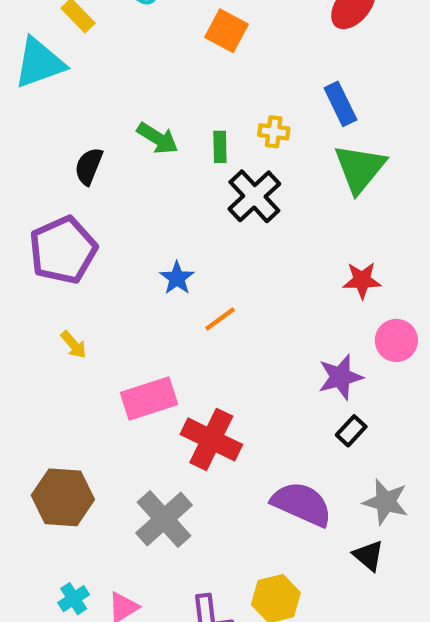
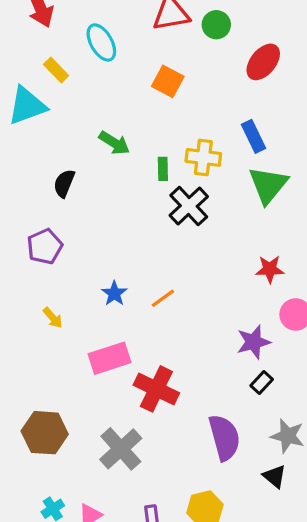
yellow cross: (274, 132) -> (203, 157), size x1.5
green arrow: (158, 138) -> (114, 143), moved
purple pentagon: (63, 250) -> (45, 246), size x0.7
blue star: (177, 278) -> (114, 293), moved
purple semicircle: (302, 504) -> (224, 438), turned 51

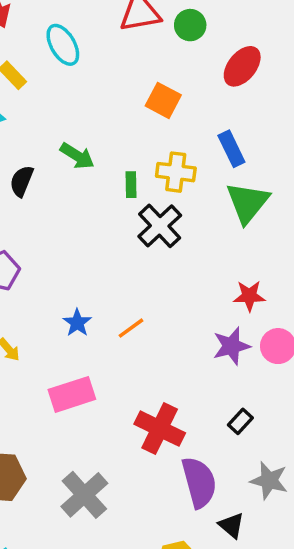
orange square: (168, 81) -> (163, 100), moved
black semicircle: (64, 183) -> (22, 181), moved
purple star: (254, 342) -> (231, 346), moved
red cross: (156, 389) -> (160, 429), moved
black triangle: (275, 476) -> (231, 525), moved

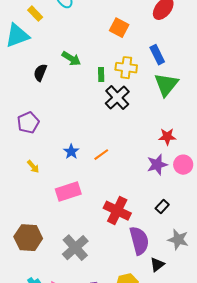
black triangle: (231, 525) -> (157, 265), turned 42

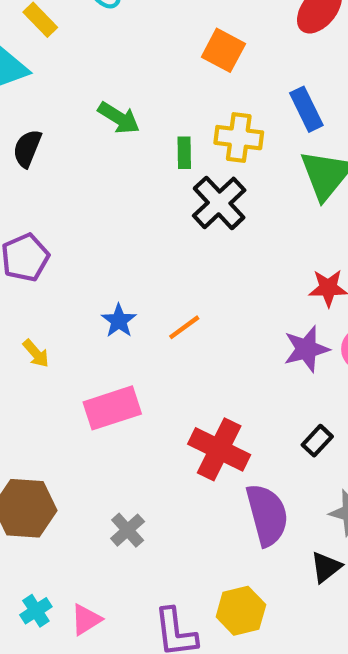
black semicircle: (40, 73) -> (27, 148), moved
gray cross: (75, 248) -> (128, 530), size x0.6
black triangle: (157, 265) -> (326, 567), moved

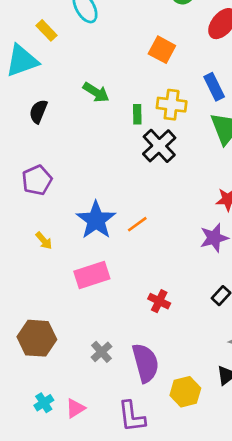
blue star: (119, 321) -> (96, 220), size x1.8
red cross: (219, 449) -> (159, 301), size x0.6
purple semicircle: (267, 515) -> (145, 363), moved
yellow hexagon: (241, 611) -> (185, 392), moved

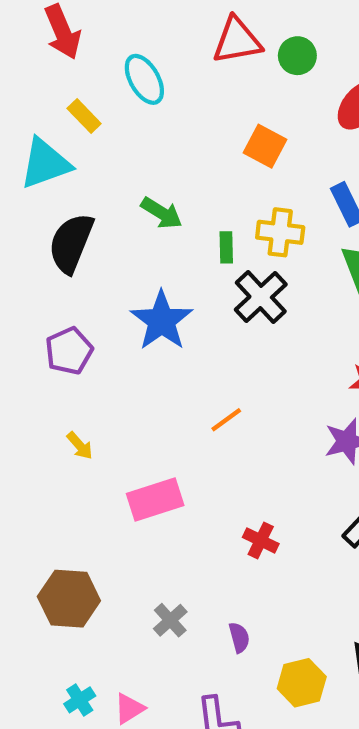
black semicircle: (38, 112) -> (71, 243), size x1.6
blue star: (96, 220) -> (162, 321), moved
purple semicircle: (145, 363) -> (239, 637), size x0.5

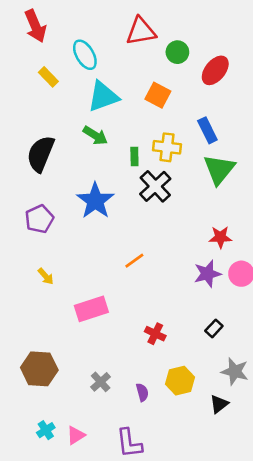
green circle: (297, 56) -> (177, 52), moved
cyan triangle: (45, 163) -> (103, 96), moved
yellow hexagon: (302, 683) -> (180, 381), moved

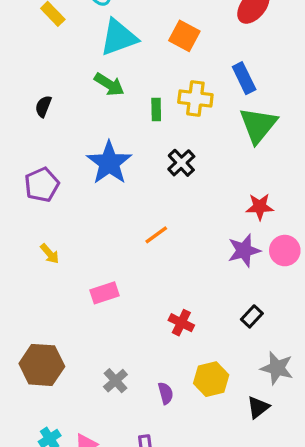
black semicircle: (41, 154) -> (43, 106), size x0.5
black cross: (155, 186) -> (181, 163), moved, size x0.7
pink rectangle: (91, 309) -> (105, 293), size x0.7

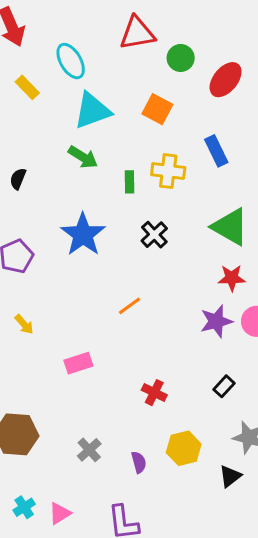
green triangle: (258, 125) -> (230, 227), moved, turned -39

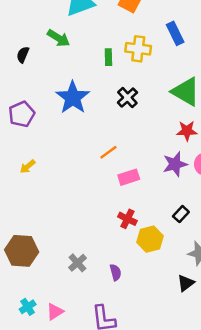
green arrow: (83, 157) -> (58, 38), moved
yellow arrow: (24, 324) -> (28, 167), turned 91
pink rectangle: (78, 363) -> (129, 177), moved
yellow hexagon: (184, 448) -> (150, 239), moved

